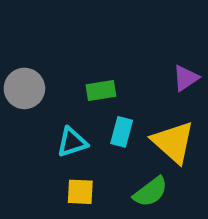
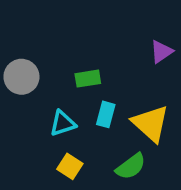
purple triangle: (186, 78) -> (161, 52), moved
yellow square: (80, 192) -> (70, 166), turned 30

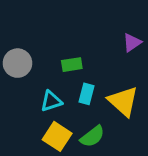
yellow square: (70, 166) -> (57, 136), size x1.4
green semicircle: (131, 166) -> (92, 136), moved

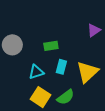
yellow triangle: (123, 101) -> (87, 72), turned 35

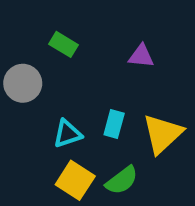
purple triangle: (94, 30) -> (141, 56), moved, turned 40
green rectangle: (51, 46) -> (64, 44), moved, turned 40

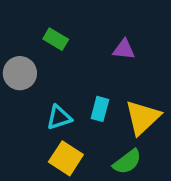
green semicircle: (122, 180) -> (127, 162), moved

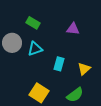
cyan triangle: (59, 117) -> (35, 49), moved
yellow triangle: (143, 117) -> (84, 69), size x0.6

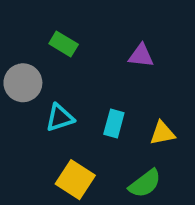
cyan triangle: (35, 49) -> (60, 118), moved
yellow triangle: (84, 69) -> (162, 133), turned 32

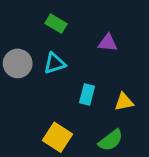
green rectangle: (64, 44) -> (56, 24), moved
cyan triangle: (60, 118) -> (55, 63), moved

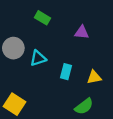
cyan triangle: (55, 63) -> (38, 58), moved
yellow square: (58, 137) -> (14, 104), moved

